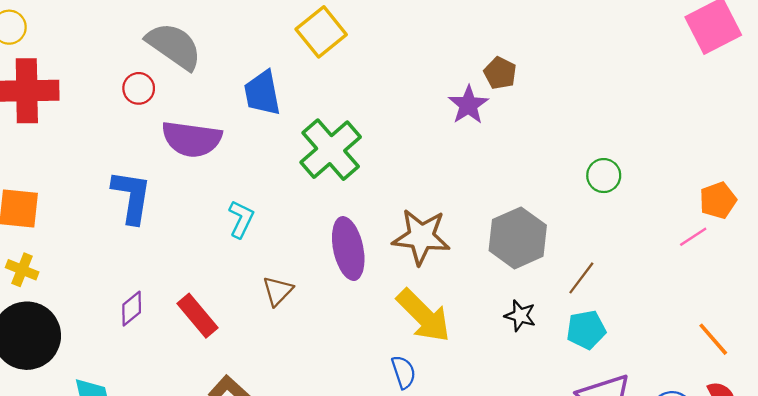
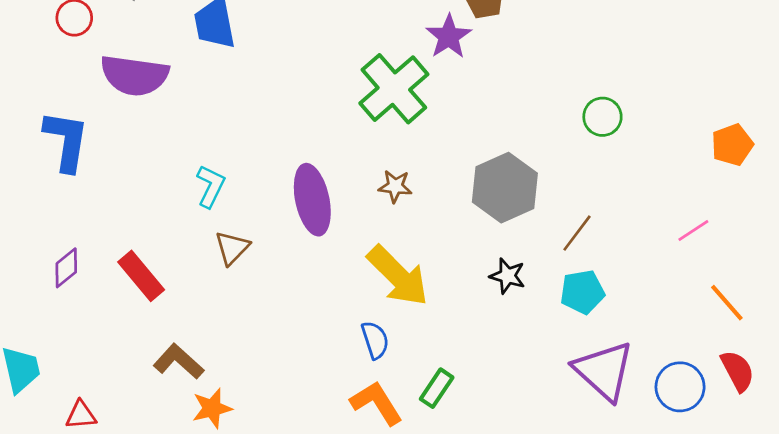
green cross: (331, 150) -> (394, 89), moved
cyan L-shape: (241, 219) -> (211, 186), moved
brown star: (421, 237) -> (395, 186), size x0.5
pink line: (693, 237) -> (693, 230), moved

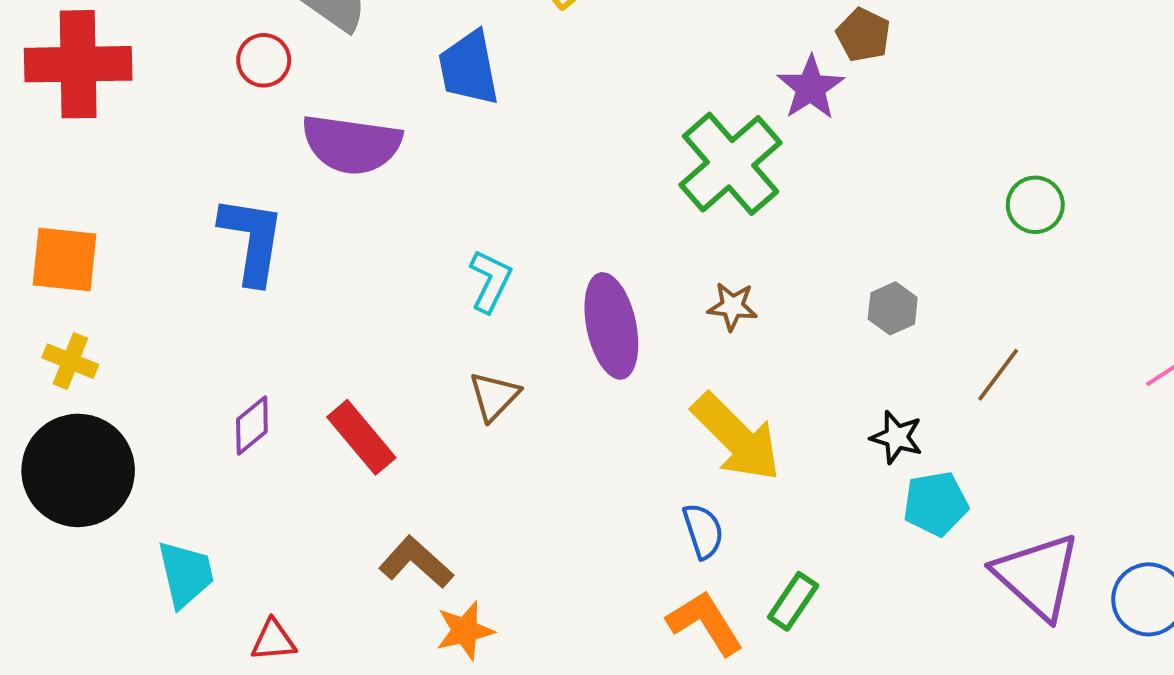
cyan L-shape: (211, 186) -> (490, 281), moved
gray hexagon: (505, 188) -> (893, 308), size x0.5
cyan pentagon: (582, 292) -> (936, 504), moved

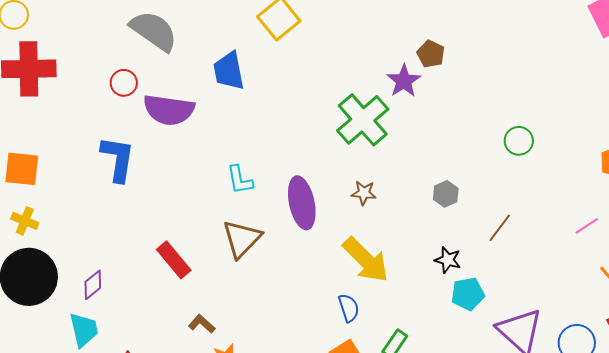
red circle: (264, 60) -> (124, 83), moved
cyan L-shape: (490, 281) -> (240, 180), turned 144
brown triangle: (494, 396) -> (242, 239), size x1.5
purple diamond: (252, 426) -> (93, 285), moved
brown L-shape: (416, 562) -> (202, 324), size x0.7

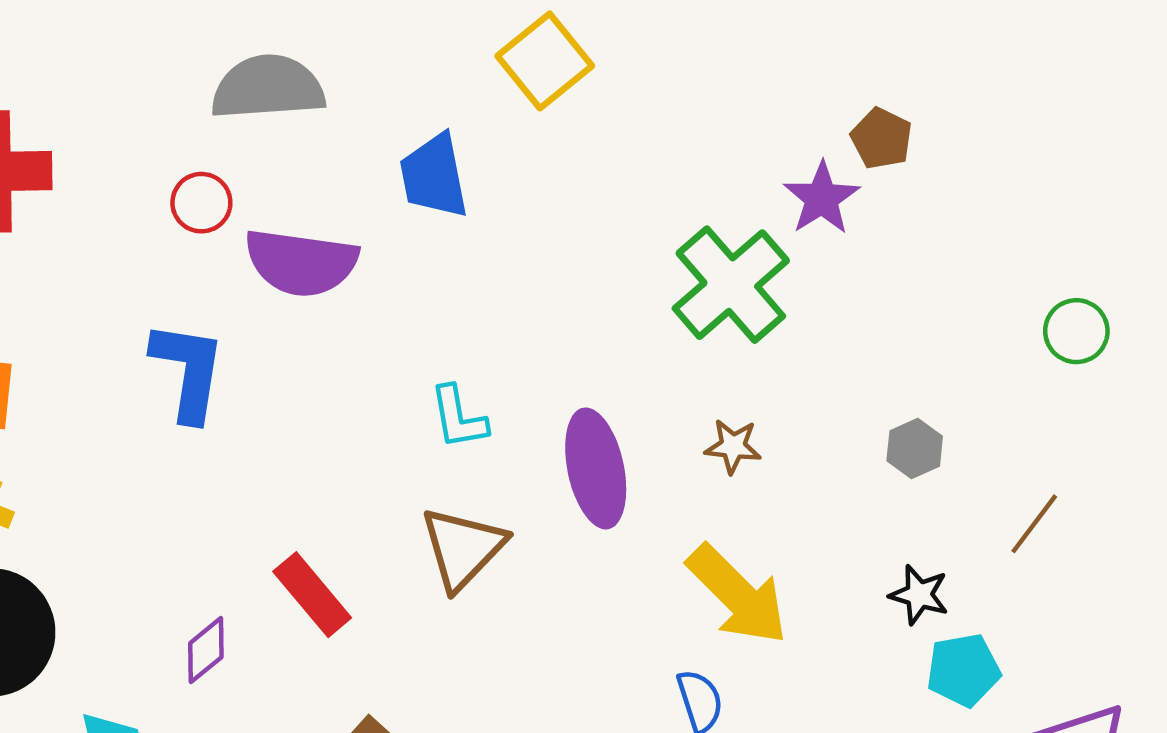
gray semicircle: (154, 31) -> (268, 87), turned -39
purple diamond: (93, 285) -> (206, 650), moved

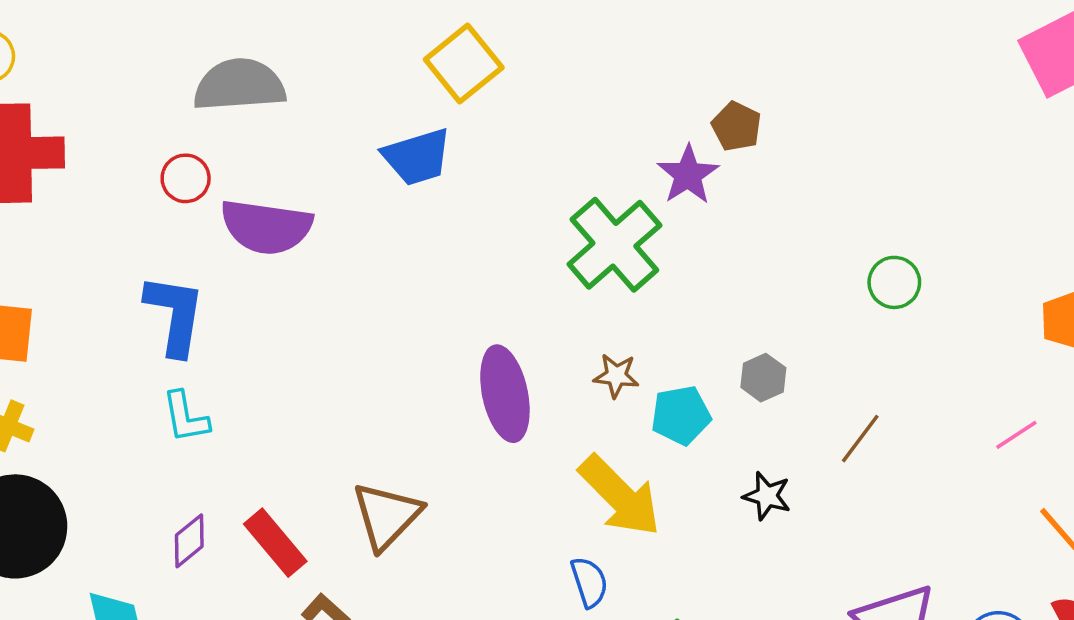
blue trapezoid: (434, 176) -> (417, 157), moved, turned -96
cyan L-shape: (458, 418) -> (186, 417), moved
brown triangle: (463, 548) -> (387, 516), moved
red rectangle: (312, 595) -> (275, 543), moved
cyan pentagon: (963, 670) -> (681, 415), moved

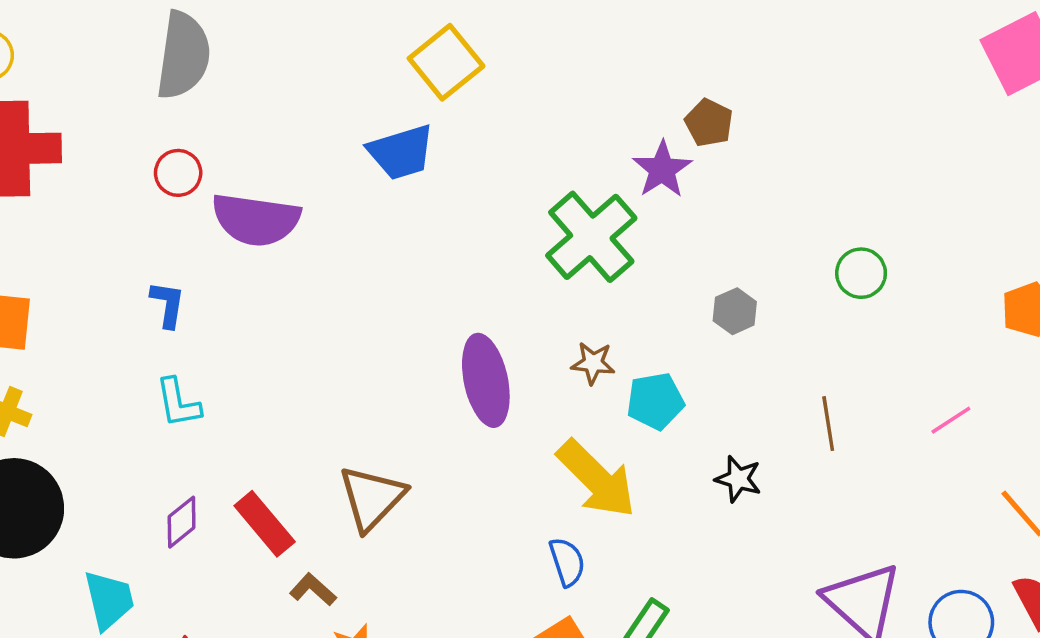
gray semicircle: (239, 85) -> (183, 55), moved, turned 102
blue L-shape: (175, 315) -> (168, 304), size x0.6
gray hexagon: (763, 378) -> (735, 311), moved
pink line: (1016, 435) -> (951, 420), moved
brown line: (860, 439) -> (828, 424), turned -46

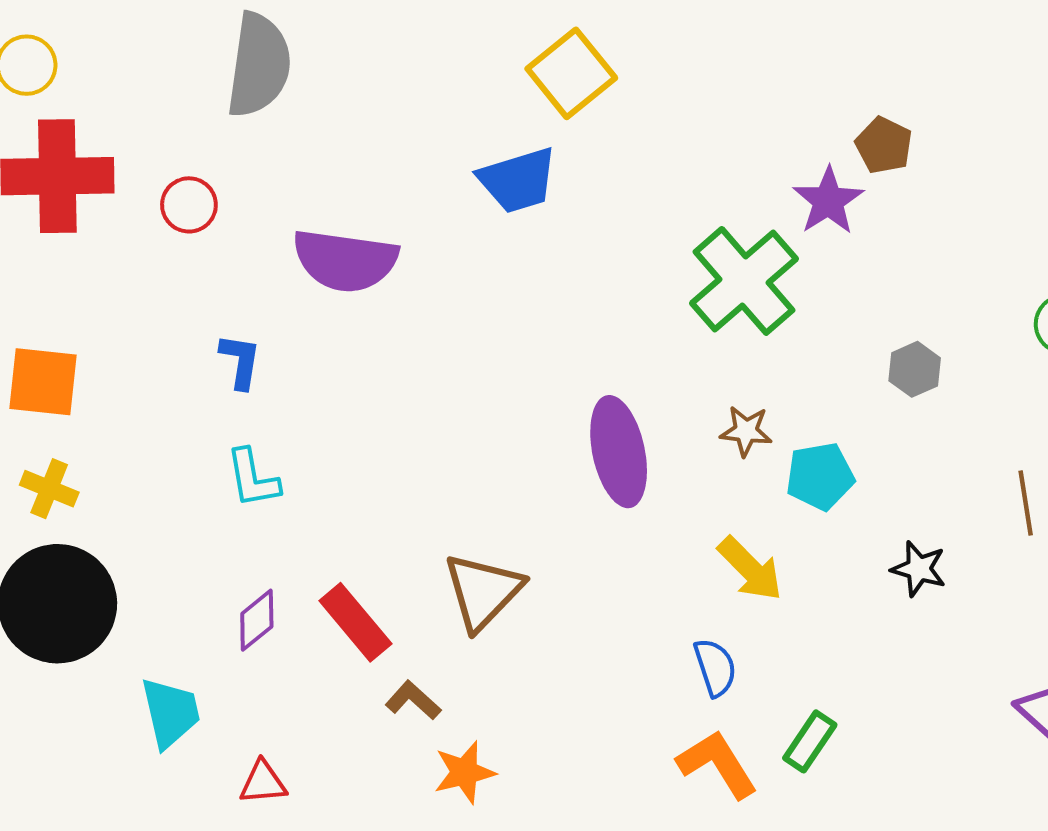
red circle: (178, 173) -> (189, 205), moved
yellow arrow: (597, 479) -> (750, 569), size x0.7

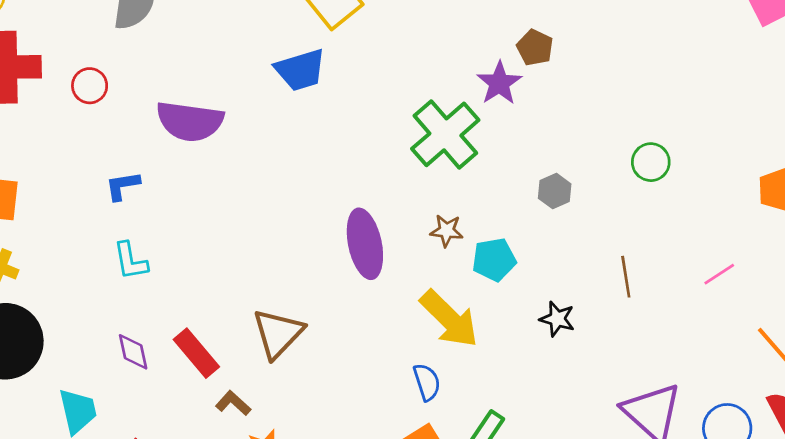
blue L-shape: (240, 361) -> (123, 186), turned -108
yellow arrow: (750, 569) -> (449, 319), size x1.4
purple diamond: (257, 620) -> (133, 352), turned -63

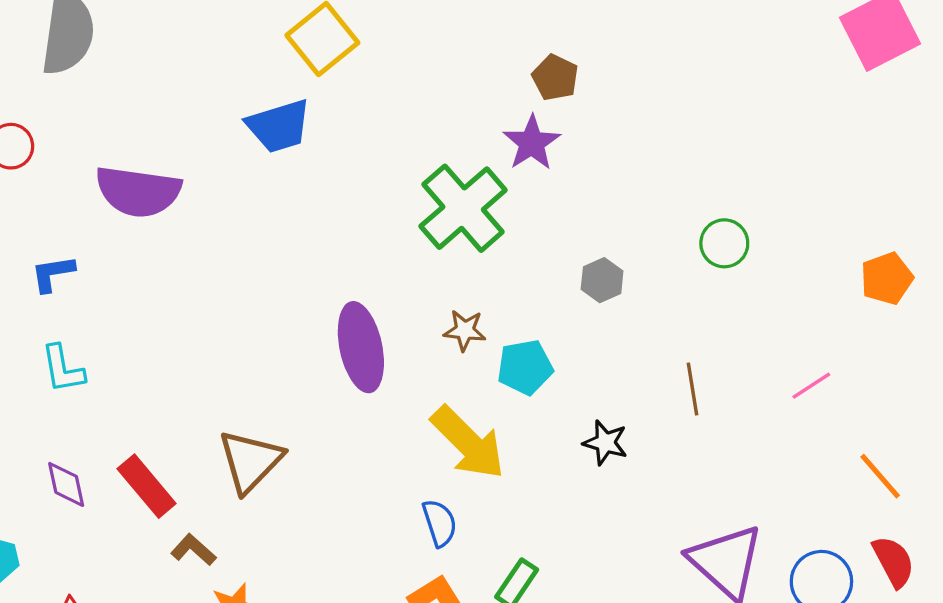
brown pentagon: (535, 48) -> (555, 78), moved

